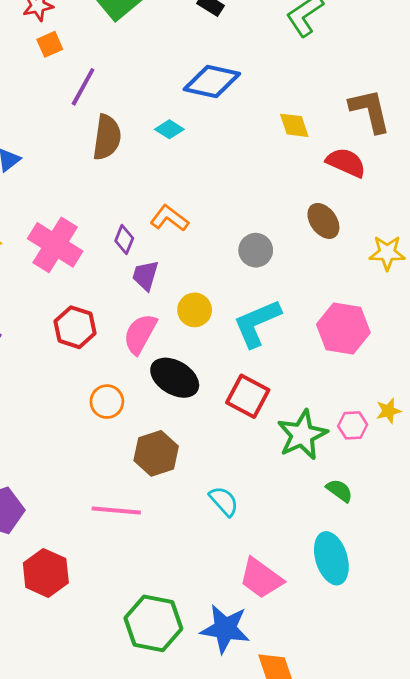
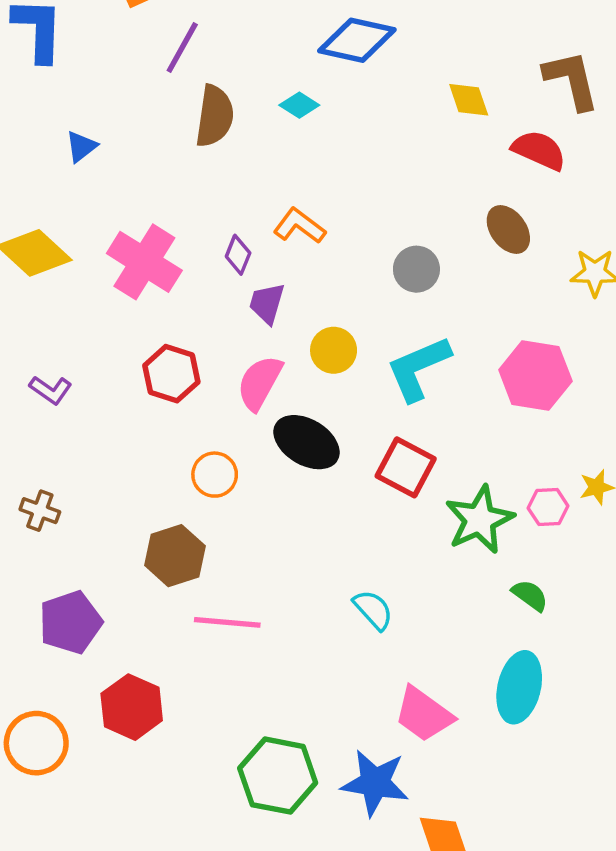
brown hexagon: (156, 453) -> (175, 556), moved
cyan ellipse: (331, 558) -> (519, 687), turned 30

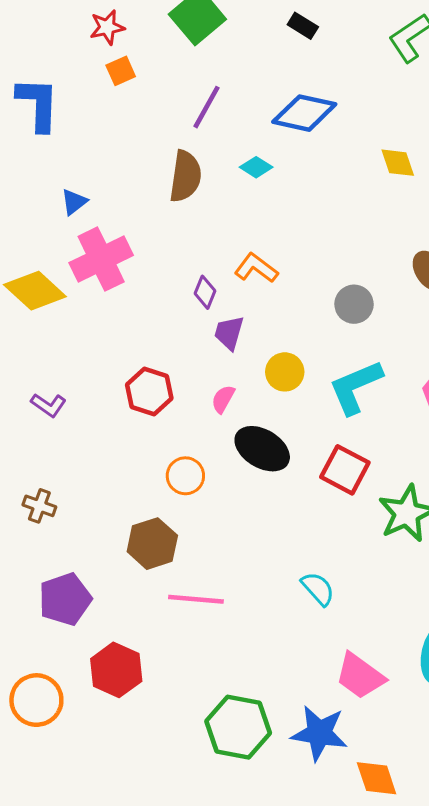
purple line: (182, 47) -> (206, 107), moved
pink cross: (144, 262) -> (101, 259), moved, turned 32
pink semicircle: (260, 383) -> (223, 399), size x0.6

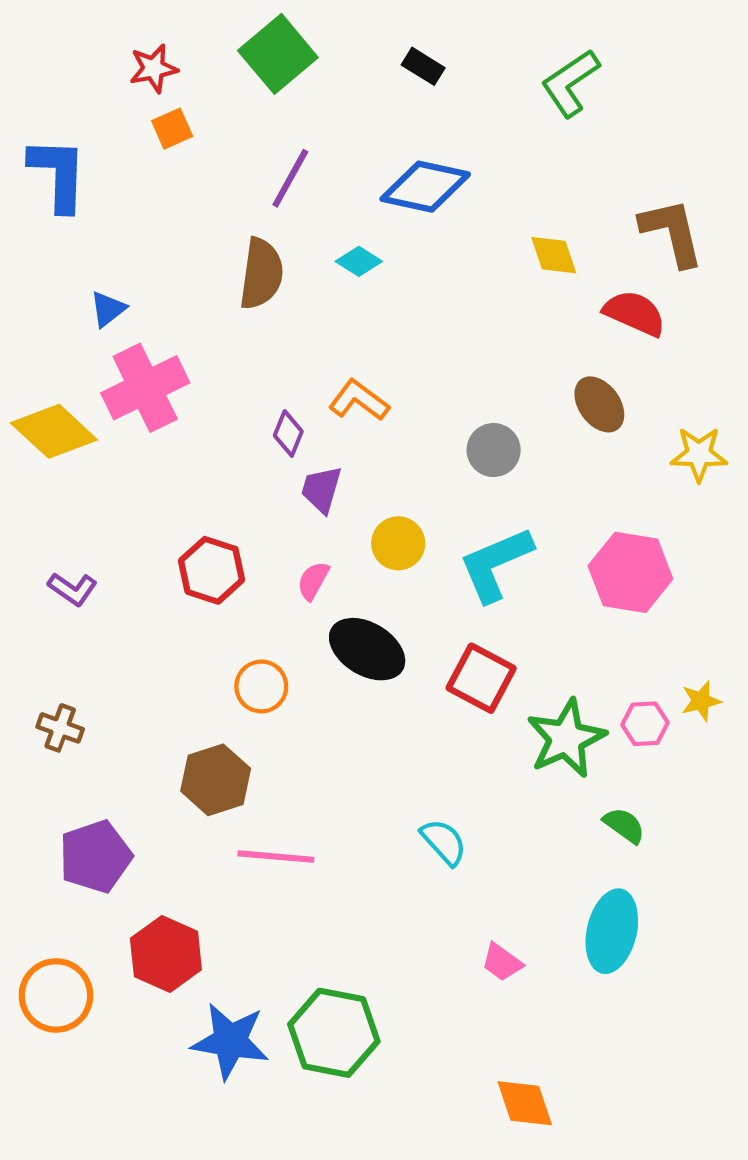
pink trapezoid: (360, 676) -> (502, 962), size x0.6
blue star: (319, 733) -> (230, 1041), moved

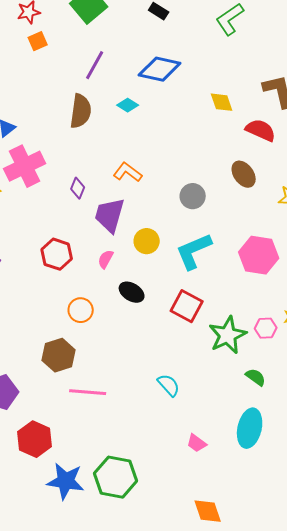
purple diamond: (288, 433) -> (78, 188), moved
purple trapezoid: (321, 489) -> (110, 215), size x1.5
black ellipse: (367, 649) -> (132, 292), size x0.7

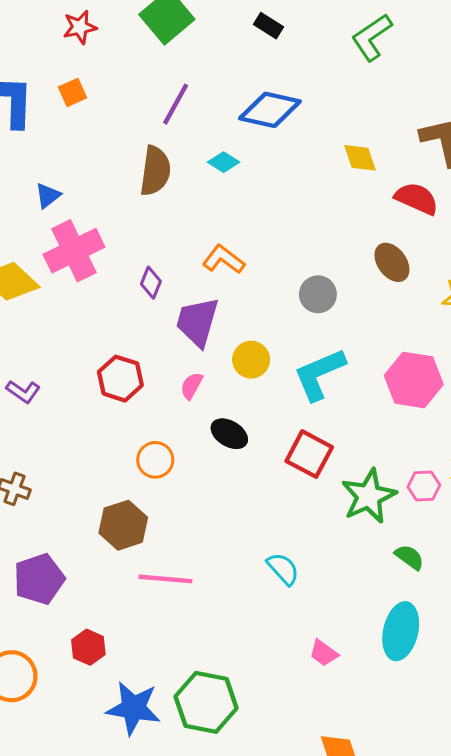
orange square: (38, 41) -> (72, 92), moved
red hexagon: (35, 439) -> (88, 647), size x0.7

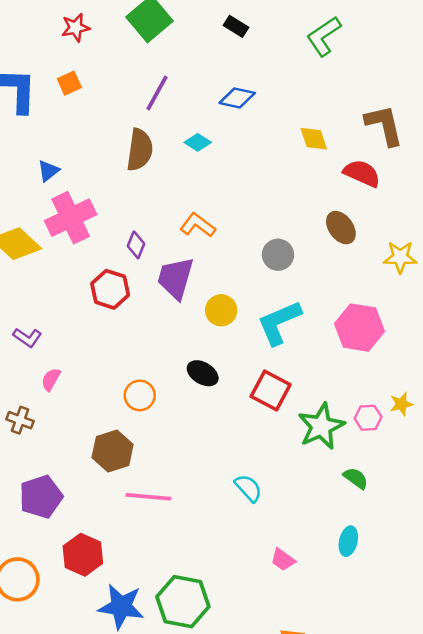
blue diamond: (270, 110) -> (237, 98), size x0.7
red hexagon: (120, 379) -> (110, 289), moved
pink semicircle: (192, 386) -> (51, 379), moved
cyan ellipse: (401, 631) -> (348, 541), size x0.6
red hexagon: (88, 647) -> (83, 555), size x1.4

